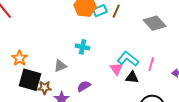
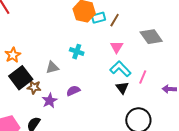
pink triangle: (116, 69) -> (117, 47), moved
black triangle: (132, 77) -> (122, 88), turned 40
black square: (30, 80) -> (21, 78), turned 30

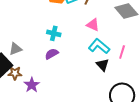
pink triangle: (117, 47) -> (93, 25), turned -32
gray triangle: (52, 67) -> (16, 49), moved
purple semicircle: (73, 91) -> (52, 54), moved

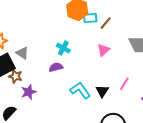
pink triangle: (93, 25) -> (103, 50), turned 40
cyan L-shape: (99, 46) -> (80, 90), moved
gray triangle: (16, 49) -> (22, 53), turned 40

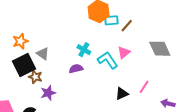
cyan L-shape: (80, 90) -> (108, 60), moved
black triangle: (102, 91) -> (122, 94), turned 32

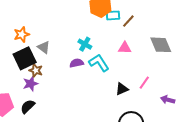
pink triangle: (124, 52) -> (125, 48), turned 40
cyan L-shape: (108, 60) -> (99, 63), moved
purple star: (48, 93) -> (30, 84), moved

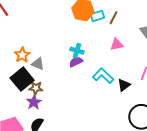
orange star: (22, 34) -> (22, 55), moved
purple semicircle: (77, 63) -> (76, 62), moved
cyan L-shape: (99, 63) -> (103, 76), moved

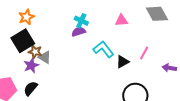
gray triangle: (38, 64) -> (45, 57), moved

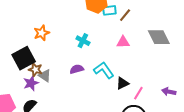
orange star: (26, 17) -> (42, 33), moved
purple semicircle: (79, 32) -> (77, 69), moved
pink line: (144, 53) -> (138, 93), moved

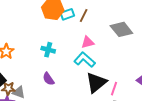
purple semicircle: (77, 69) -> (48, 79), turned -96
cyan L-shape: (104, 70) -> (85, 60), moved
black triangle: (122, 83) -> (96, 83), size x1.6

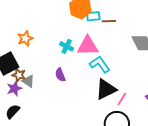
brown line: (84, 16) -> (109, 21), turned 48
pink triangle: (88, 42) -> (88, 46), moved, size x1.6

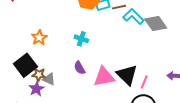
pink triangle: (88, 46) -> (104, 77), moved
cyan L-shape: (100, 64) -> (133, 16), moved
black triangle: (106, 89) -> (127, 75), turned -40

